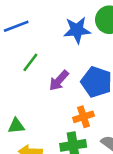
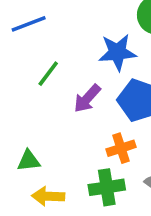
blue star: (77, 30) -> (117, 52), moved

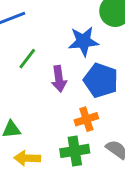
purple arrow: (87, 98) -> (59, 79), turned -50

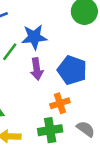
blue star: (83, 41) -> (34, 37), moved

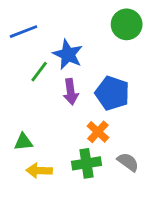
blue star: (34, 37) -> (68, 54), turned 30
orange cross: (60, 103) -> (98, 132), turned -30

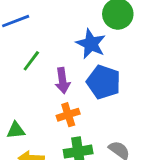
blue star: (68, 54) -> (91, 44), moved
orange cross: (98, 132) -> (68, 115), moved, turned 30

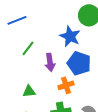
orange cross: (68, 115) -> (66, 85), moved
green triangle: (16, 130) -> (29, 91), moved

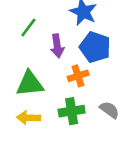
green triangle: (29, 91) -> (30, 84), size x1.6

